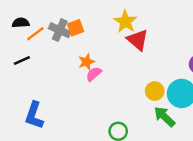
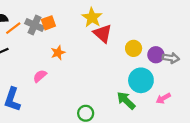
pink semicircle: (94, 74) -> (40, 76), moved
yellow circle: (155, 91) -> (134, 48), moved

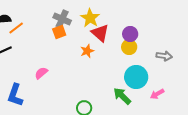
orange square: (48, 23) -> (59, 32), moved
gray cross: (35, 25) -> (62, 19), moved
orange star: (58, 53) -> (87, 51), moved
purple circle: (156, 55) -> (130, 34), moved

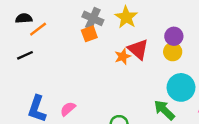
red triangle: (100, 33) -> (138, 49), moved
pink semicircle: (41, 73) -> (68, 109), moved

